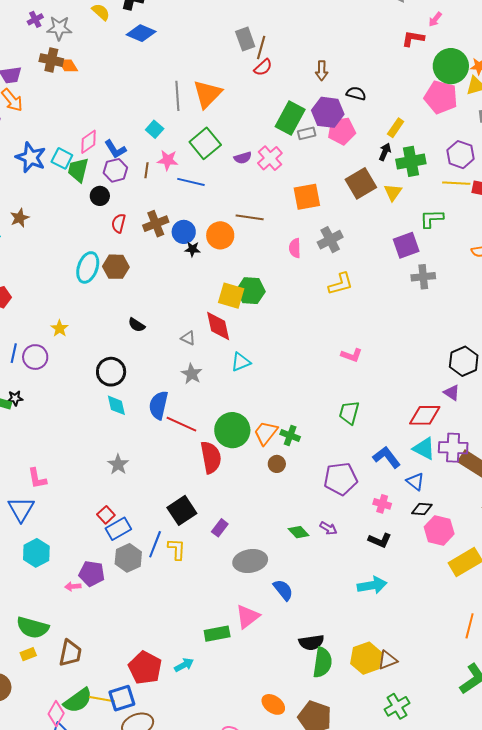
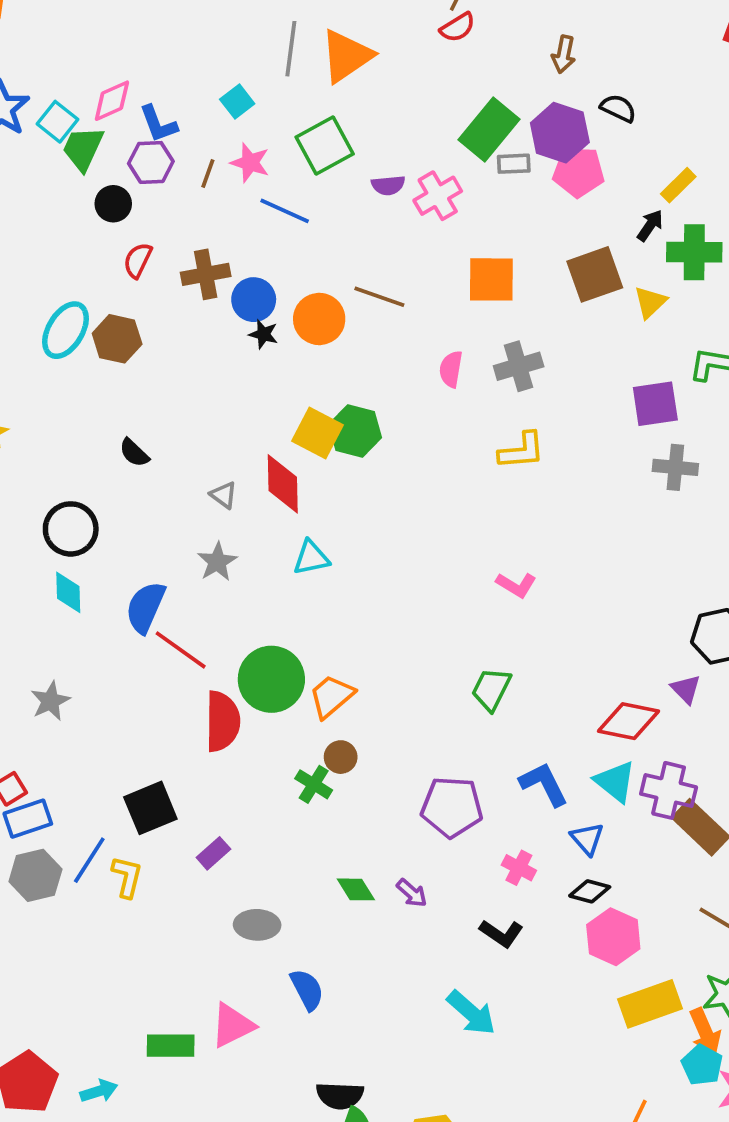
green cross: (290, 436) -> (314, 784), moved
gray ellipse: (250, 561) -> (257, 925), size x0.7
cyan arrow: (372, 585) -> (471, 1013), turned 40

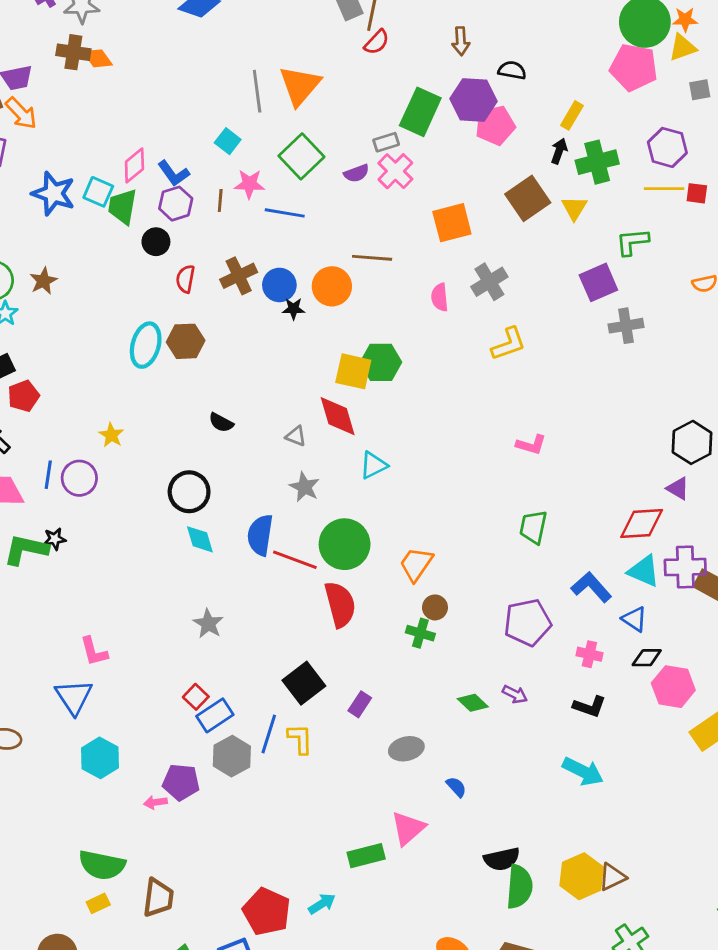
gray rectangle: (514, 164) -> (386, 142), moved
green circle: (271, 679) -> (345, 544), moved
blue semicircle: (307, 990) -> (456, 787), size x0.7

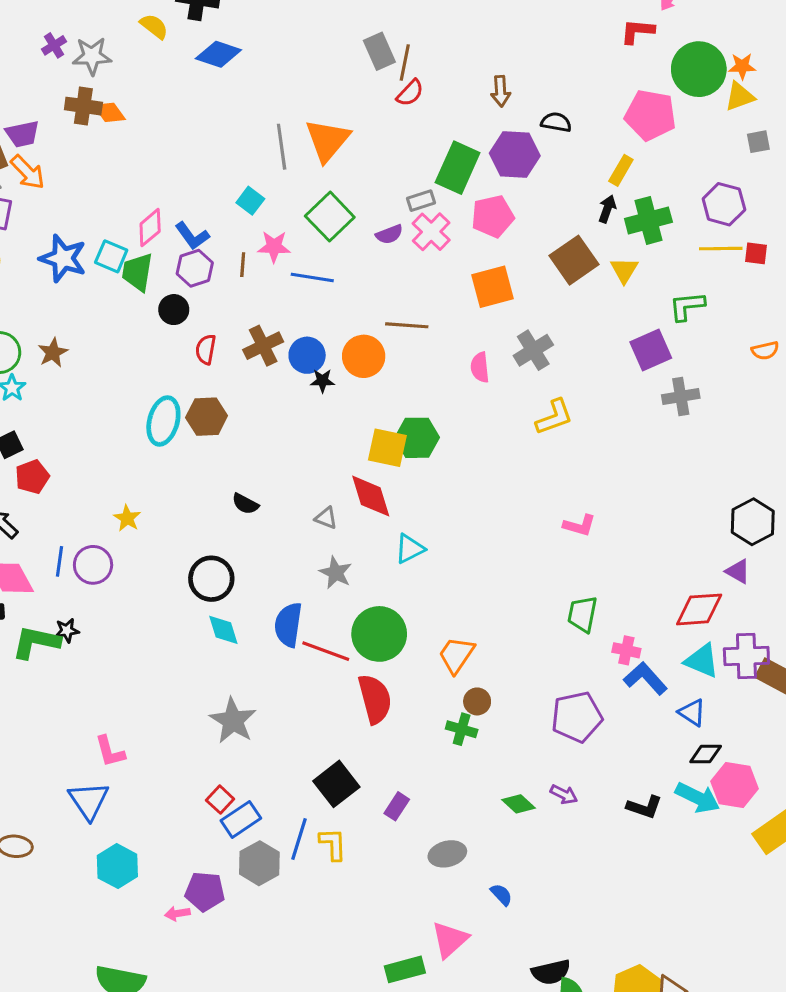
pink pentagon: (634, 67) -> (650, 115), moved
pink pentagon: (495, 125) -> (493, 216), moved
gray star: (208, 624) -> (233, 721), size x1.4
pink cross: (589, 654) -> (626, 650), moved
cyan arrow: (583, 771) -> (698, 798), moved

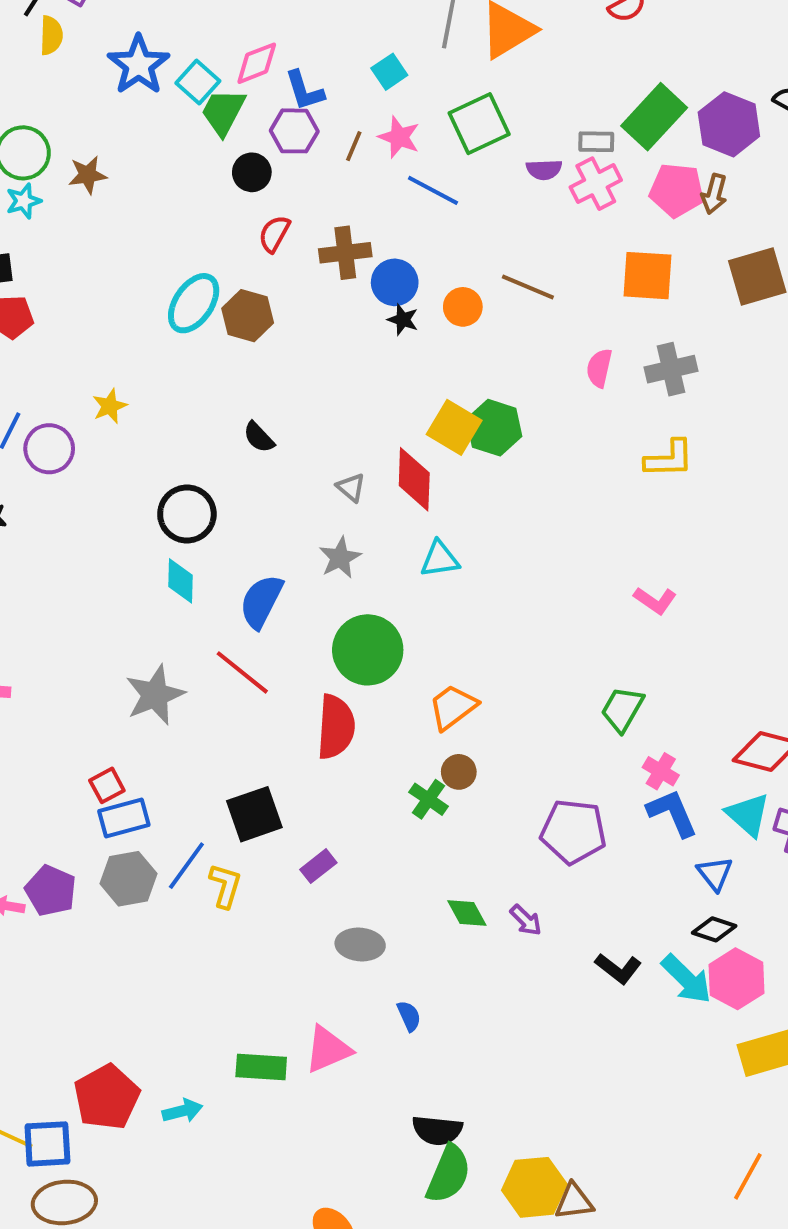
brown arrow: (501, 91) -> (714, 194), moved
orange circle: (364, 356) -> (463, 307), size x0.7
red line: (326, 651) -> (242, 672), moved

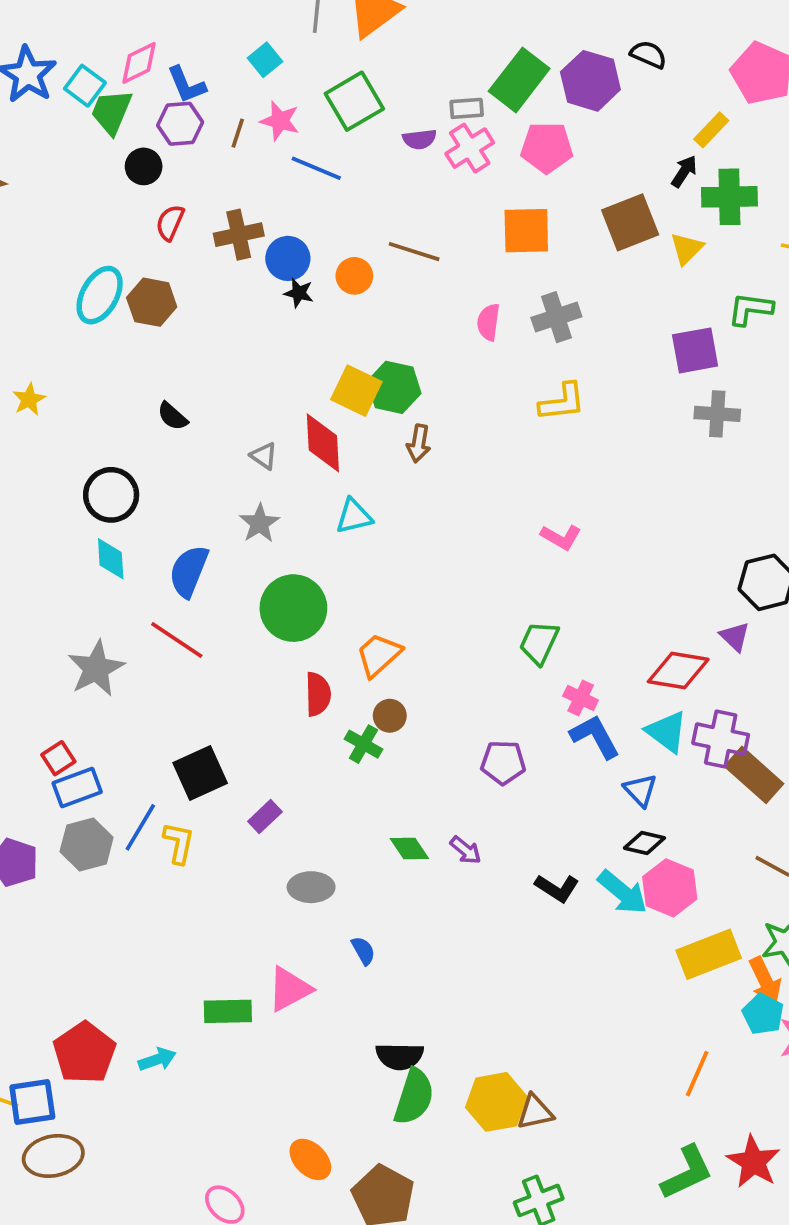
brown arrow: (714, 194) -> (419, 443), moved
red semicircle: (336, 727) -> (318, 694), moved, size x0.7
purple pentagon: (573, 832) -> (503, 763), size x0.7

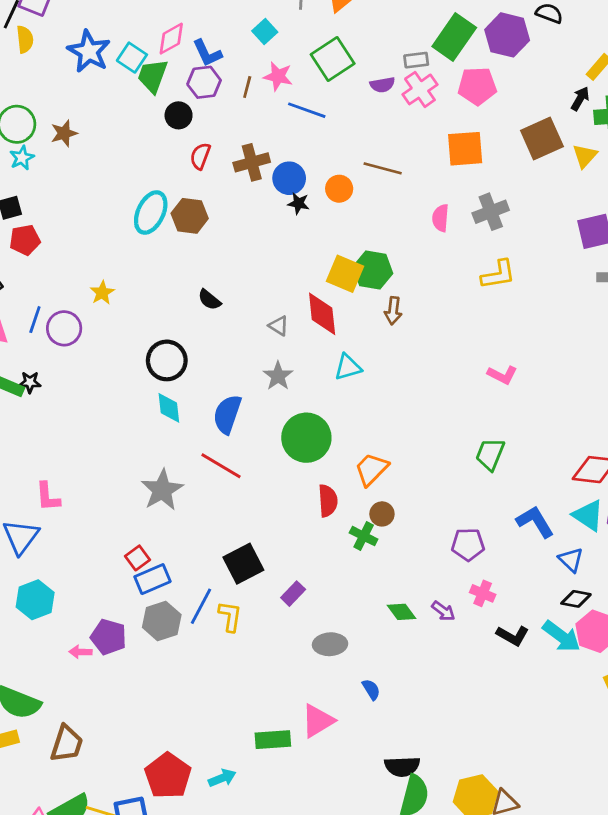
pink cross: (581, 698) -> (483, 593), moved

